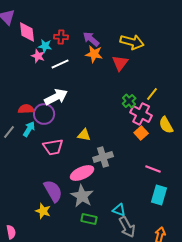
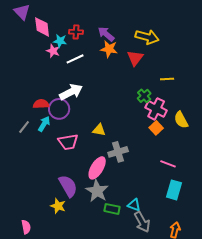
yellow line: (152, 94) -> (167, 79), moved, turned 48
pink ellipse: (82, 173) -> (97, 168), turned -35
green rectangle: (89, 219) -> (112, 209), moved

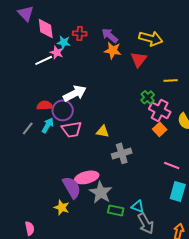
white line: (75, 59) -> (44, 60), moved
pink trapezoid: (68, 142) -> (72, 129), moved
pink ellipse: (97, 168) -> (87, 177), moved, turned 45

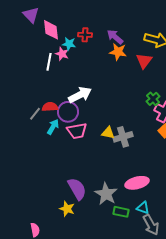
white line: (44, 60) -> (49, 62), turned -54
gray line: (28, 128) -> (35, 114), moved
gray cross: (122, 153) -> (123, 137), moved
pink ellipse: (87, 177) -> (137, 183), moved

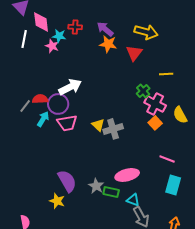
white line: (49, 62) -> (24, 39), moved
yellow triangle: (108, 133) -> (98, 125), turned 32
gray star: (106, 194) -> (96, 186), size x0.7
green rectangle: (121, 212) -> (111, 192), moved

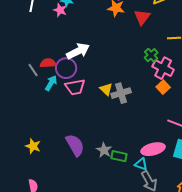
gray line: (25, 106) -> (33, 70), turned -72
pink ellipse: (127, 175) -> (153, 149), moved
yellow star: (57, 201) -> (33, 146), moved

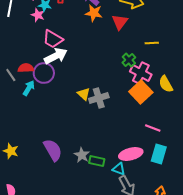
pink trapezoid: (75, 87) -> (53, 39), moved, turned 40
orange square: (163, 87) -> (141, 92), size x1.6

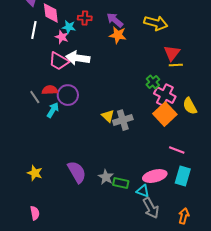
red triangle: (120, 22) -> (172, 53), moved
pink trapezoid: (53, 39) -> (59, 61), moved
white arrow: (56, 56) -> (78, 58), moved, turned -145

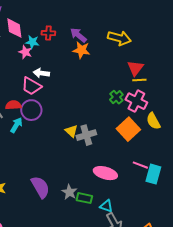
white arrow: (78, 58) -> (41, 73), size x0.7
pink trapezoid: (59, 61) -> (31, 86), moved
pink cross: (165, 95) -> (136, 101), moved
pink ellipse: (155, 176) -> (105, 173), moved, turned 30
cyan rectangle: (183, 176) -> (153, 174), moved

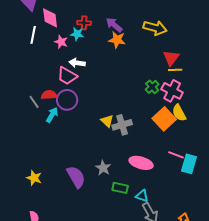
cyan star: (32, 42) -> (77, 34), moved
yellow semicircle: (153, 121) -> (179, 113), moved
gray star: (69, 192) -> (103, 168), moved

